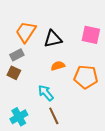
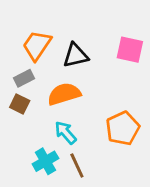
orange semicircle: (58, 66) -> (64, 94), moved, size x1.6
orange pentagon: (86, 77) -> (123, 128), moved, turned -30
cyan cross: (19, 117) -> (45, 161), moved

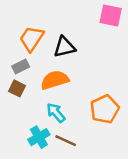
pink square: (130, 50) -> (111, 15), moved
brown line: (77, 166) -> (66, 141), turned -40

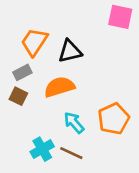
cyan arrow: (56, 113) -> (74, 123), moved

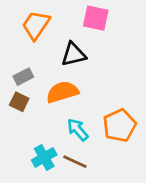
pink square: (120, 17) -> (96, 18), moved
orange trapezoid: (34, 42) -> (36, 25), moved

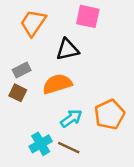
cyan arrow: (78, 130) -> (71, 118), turned 95

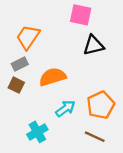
orange trapezoid: (33, 23) -> (28, 37), moved
black triangle: (67, 50) -> (94, 45), moved
brown line: (69, 148) -> (95, 137), moved

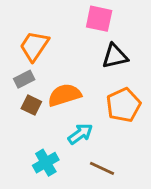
brown square: (16, 85) -> (31, 105), moved
orange pentagon: (101, 105) -> (124, 105), moved
brown line: (95, 137) -> (102, 168), moved

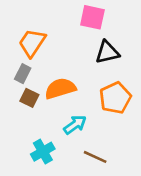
gray rectangle: (24, 79) -> (23, 74), turned -36

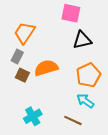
cyan arrow: (75, 125) -> (85, 101), moved, turned -108

